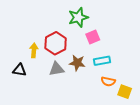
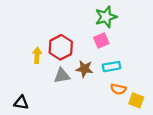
green star: (78, 17) -> (106, 17), moved
black triangle: (19, 70) -> (21, 103), moved

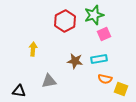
pink square: (101, 41) -> (104, 34), moved
red hexagon: (61, 47) -> (65, 21), moved
gray triangle: (62, 76) -> (49, 81), moved

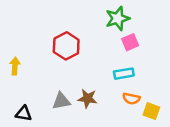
red hexagon: (65, 21) -> (66, 46), moved
yellow arrow: (33, 49) -> (15, 66), moved
brown star: (75, 61) -> (88, 99), moved

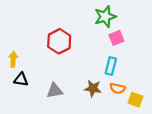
cyan rectangle: (124, 74) -> (111, 66), turned -66
brown star: (88, 99) -> (93, 88), moved
black triangle: (24, 114) -> (21, 79), moved

